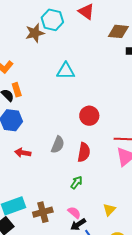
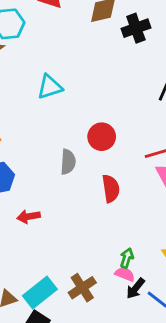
gray semicircle: (58, 145) -> (68, 162), moved
green arrow: (76, 182) -> (127, 258), moved

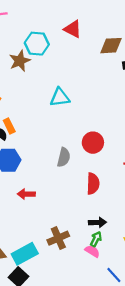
brown cross: (82, 288) -> (58, 238), moved
black arrow: (136, 288) -> (97, 222), moved, turned -140

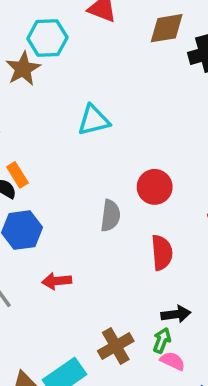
green arrow: (96, 239) -> (162, 340), moved

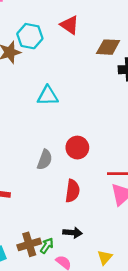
green arrow: (162, 340) -> (47, 246), moved

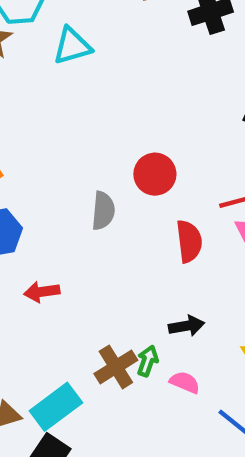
cyan triangle: (48, 96) -> (72, 46), moved
red semicircle: (72, 191) -> (189, 241), moved

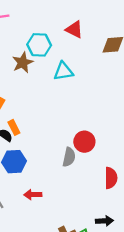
red circle: (155, 174) -> (84, 142), moved

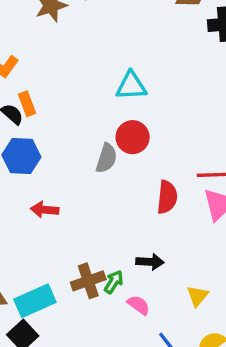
cyan triangle: (63, 71) -> (131, 86), moved

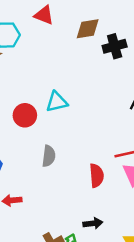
red circle: (133, 137) -> (25, 115), moved

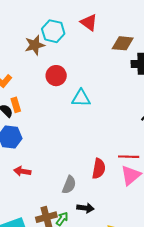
red circle: (25, 115) -> (56, 76), moved
gray semicircle: (49, 156) -> (69, 185), moved

